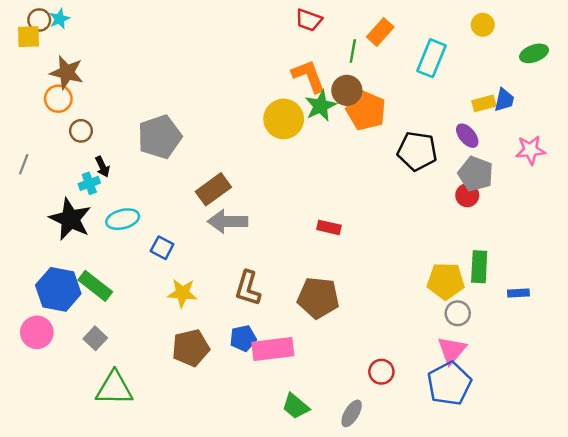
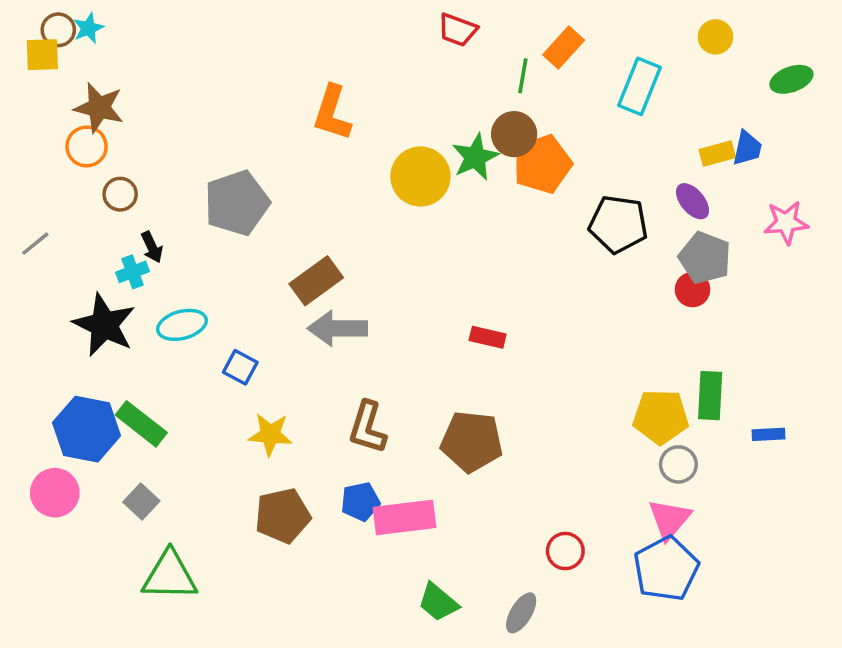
orange L-shape: (309, 76) -> (332, 113), moved, turned -141
orange pentagon: (366, 111) -> (542, 164), turned 30
gray line: (24, 164) -> (35, 244), turned 30

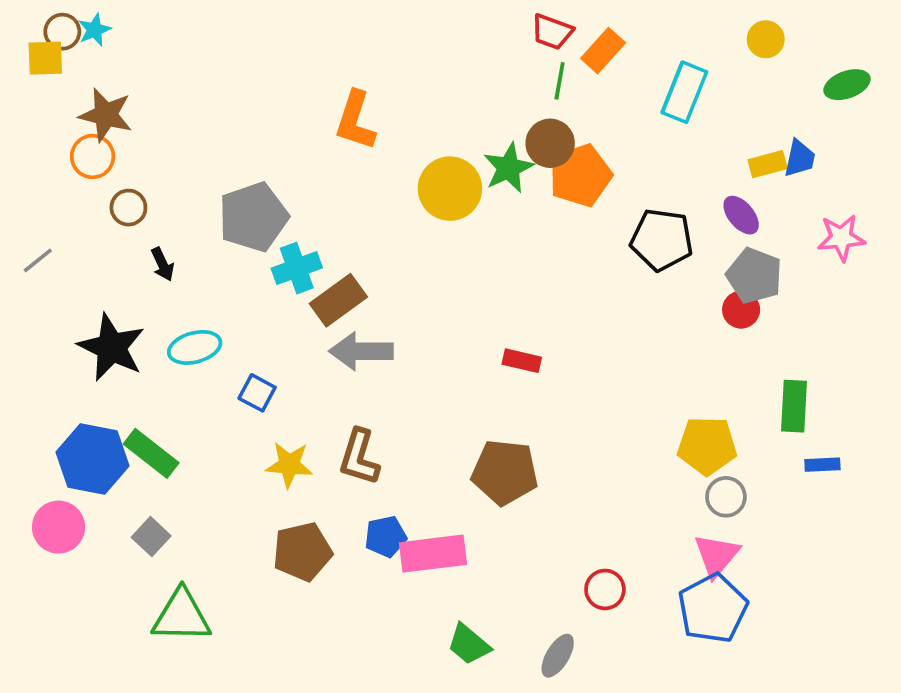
red trapezoid: (458, 30) -> (552, 32), moved
cyan cross: (132, 272) -> (297, 268), moved, size x1.4
green rectangle: (710, 396) -> (794, 406), moved
brown L-shape: (367, 427) -> (359, 457), moved

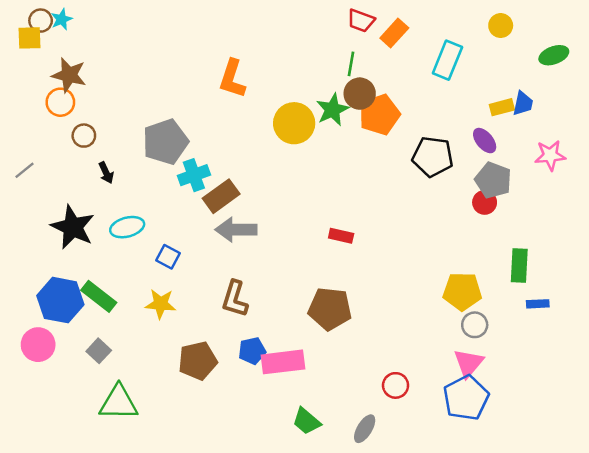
green line: (560, 81) -> (351, 64), moved
yellow star: (289, 465) -> (161, 304), moved

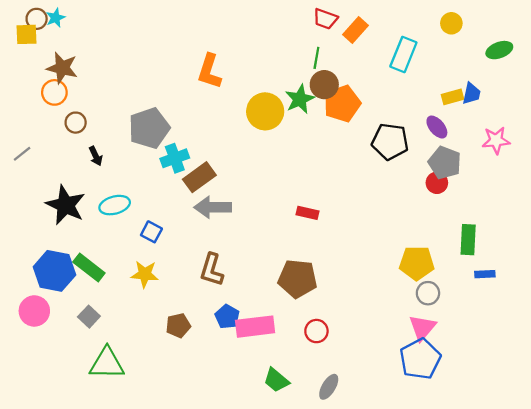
blue pentagon: (252, 351) -> (227, 317), turned -30
brown pentagon: (198, 361) -> (178, 325), size x0.7
red circle: (396, 385) -> (316, 331), moved

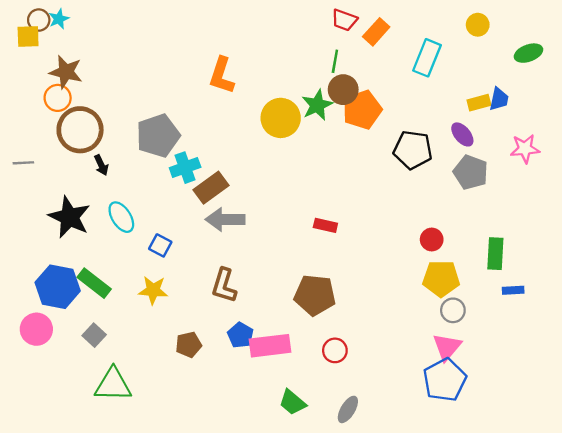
brown circle: (76, 123) -> (80, 130), size x2.0
gray line: (22, 154) -> (23, 163), turned 36
red circle: (437, 183) -> (432, 240), moved
cyan ellipse: (115, 205) -> (121, 217), turned 72

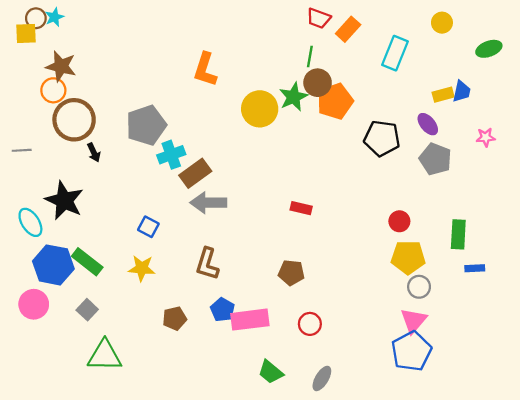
pink star: (525, 149) -> (486, 137), size x0.7
cyan ellipse: (121, 217) -> (30, 222), moved
brown pentagon: (315, 295) -> (291, 273), size x0.7

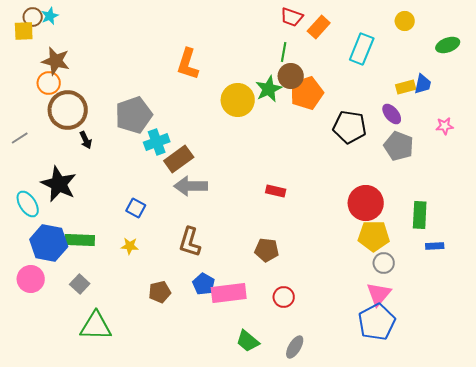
gray line: (22, 150) -> (20, 138), turned -30
red circle: (399, 221) -> (366, 203), size x1.8
green rectangle: (87, 262) -> (80, 240), turned -36
yellow star: (142, 268) -> (130, 246), size x0.7

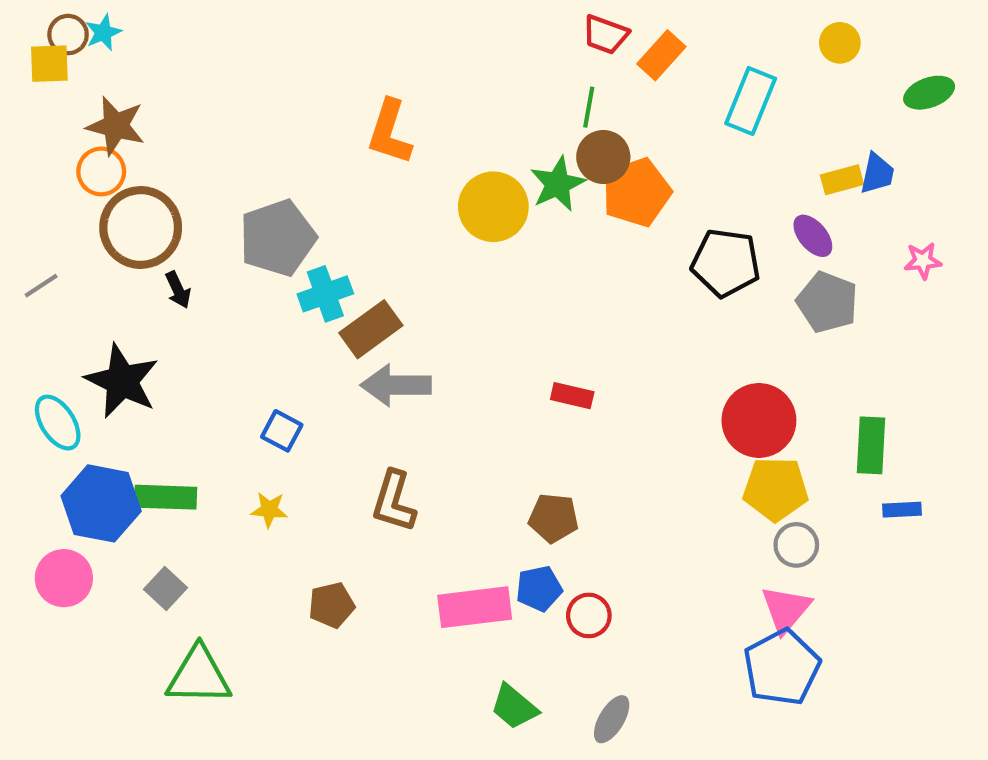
blue pentagon: (204, 284) -> (539, 589), moved, turned 30

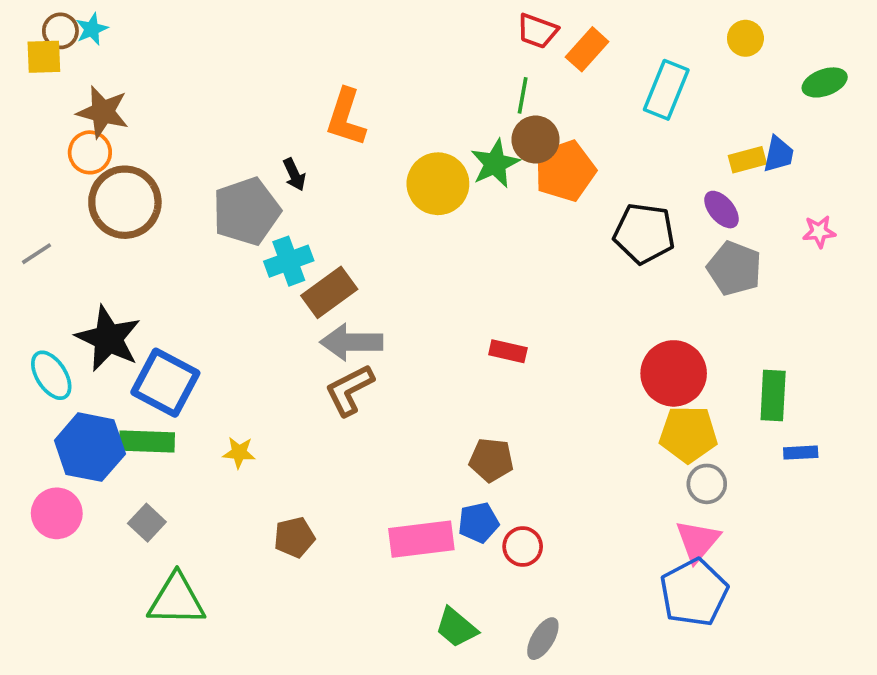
black arrow: (178, 290) -> (294, 175), moved
blue square: (282, 431) -> (165, 383), moved, size x1.8
brown L-shape: (394, 501) -> (350, 390), moved, turned 46

